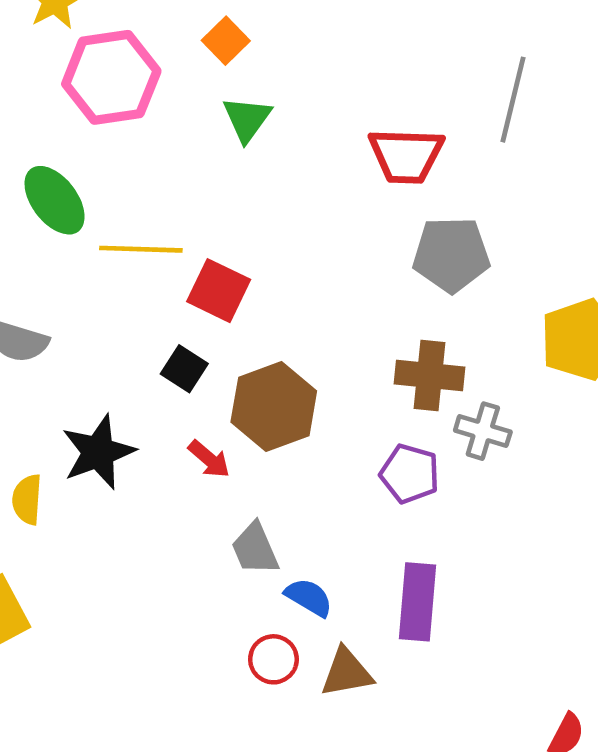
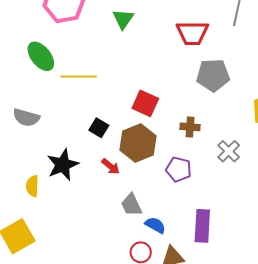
red square: (219, 291) -> (145, 103), moved
brown cross: (430, 376) -> (190, 127), moved, size x0.7
gray cross: (483, 431) -> (229, 151), turned 30
purple pentagon: (410, 474) -> (179, 169), moved

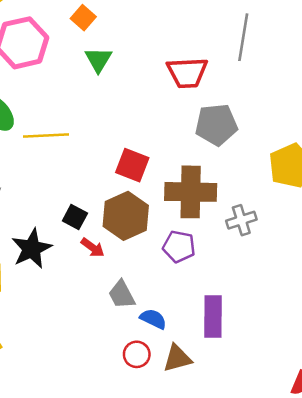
brown cross: (190, 127) -> (191, 192), size x2.0
black square: (99, 128) -> (75, 217), moved
gray cross: (229, 151) -> (241, 220), turned 30

